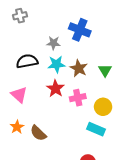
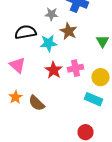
cyan star: (56, 64) -> (48, 43), moved
brown star: (79, 68) -> (68, 31), moved
red star: (55, 89) -> (54, 70), moved

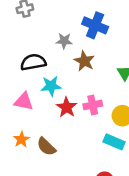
cyan star: (48, 43) -> (51, 86), moved
pink triangle: (18, 65) -> (24, 101), turned -30

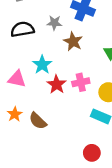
black semicircle: (33, 62) -> (22, 29), moved
cyan star: (51, 86) -> (42, 65), turned -30

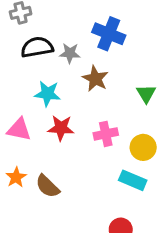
black semicircle: (22, 29) -> (37, 47), moved
cyan star: (42, 65) -> (47, 94), moved, turned -30
red star: (57, 84) -> (61, 128), moved, turned -30

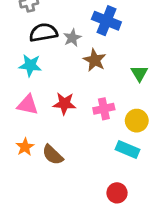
gray star: (70, 53) -> (72, 38), turned -30
cyan star: (47, 94) -> (30, 65), moved

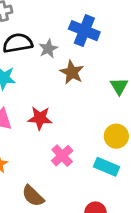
pink cross: (104, 109) -> (62, 156), moved, turned -30
brown semicircle: (53, 155) -> (33, 196), moved

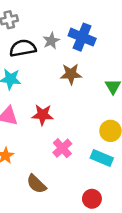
gray star: (48, 49) -> (51, 41), moved
brown star: (72, 72) -> (71, 74), turned -30

